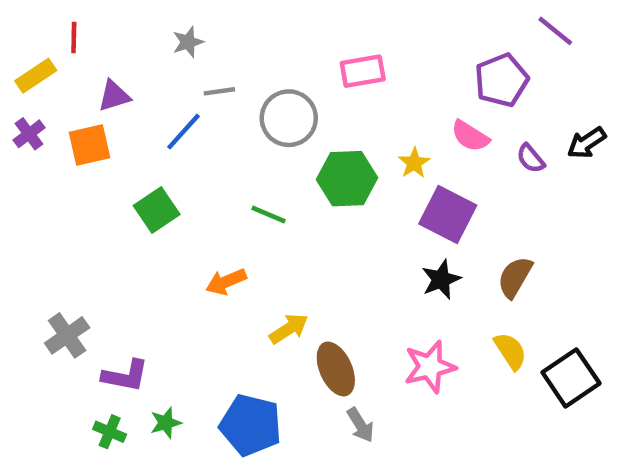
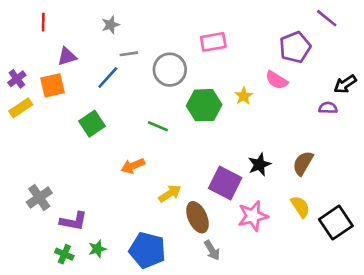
yellow rectangle: (36, 76) -> (21, 108), moved
purple semicircle: (531, 158) -> (328, 108), moved, turned 132
purple square: (448, 214) -> (225, 183), moved

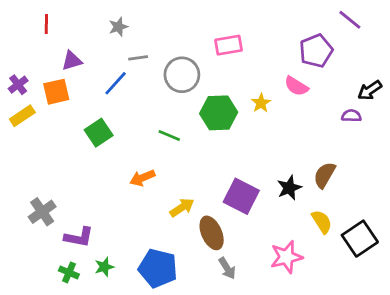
black star: (259, 165) -> (289, 188), moved
pink star: (253, 216) -> (286, 257), moved

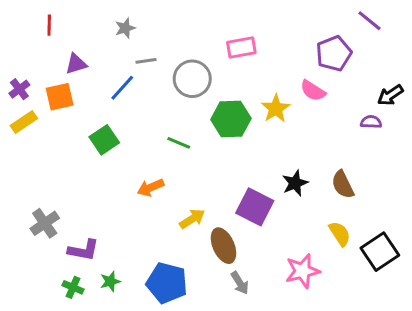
yellow star: (261, 103) -> (276, 109), size x1.4
brown semicircle: (325, 175) -> (343, 185), turned -56
black star: (289, 188) -> (295, 183), moved

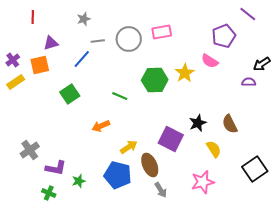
gray circle: (192, 79) -> (129, 39), moved
yellow semicircle: (340, 234) -> (214, 149), moved
green star: (110, 281) -> (79, 181), moved
blue pentagon: (167, 283) -> (118, 175), moved

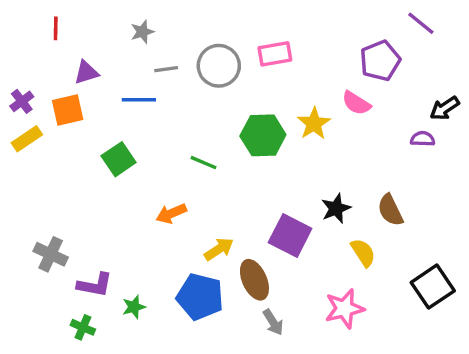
blue line: (82, 59) -> (139, 100), turned 48
gray cross: (30, 150) -> (51, 254), turned -30

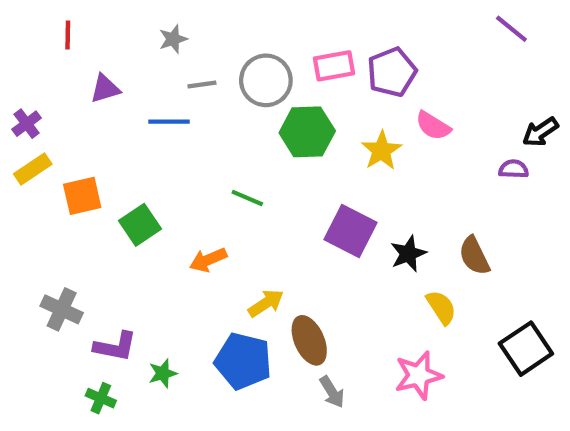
purple pentagon: (380, 61) -> (392, 72), moved
orange square: (68, 110) -> (82, 196), moved
green hexagon: (263, 135) -> (307, 132), moved
green square: (119, 159) -> (140, 225), moved
purple square: (290, 236) -> (350, 231), moved

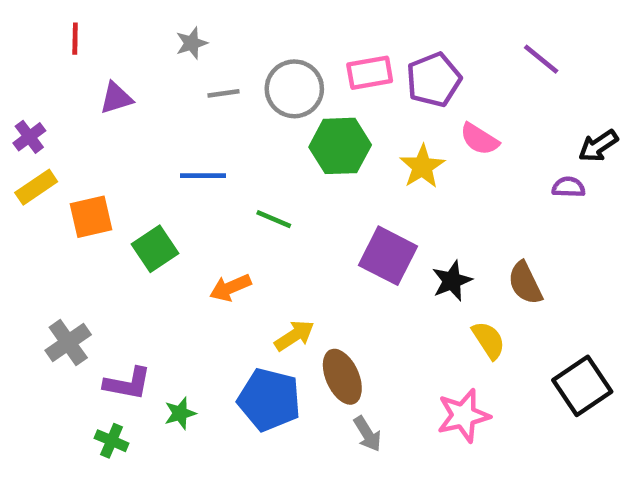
purple line: (511, 29) -> (541, 59), moved
blue line: (169, 122) -> (203, 176), moved
gray cross: (62, 309) -> (68, 342), turned 30

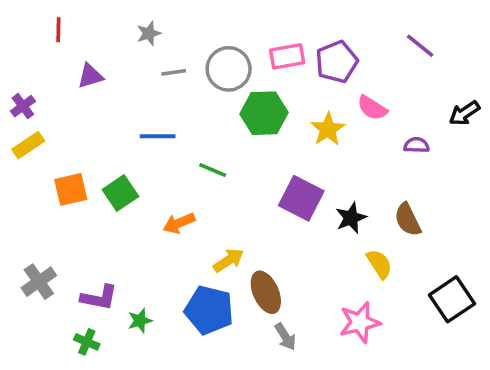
purple semicircle: (569, 187) -> (417, 145), moved
orange square: (91, 217) -> (71, 189), moved
gray cross: (68, 342) -> (39, 282), moved

